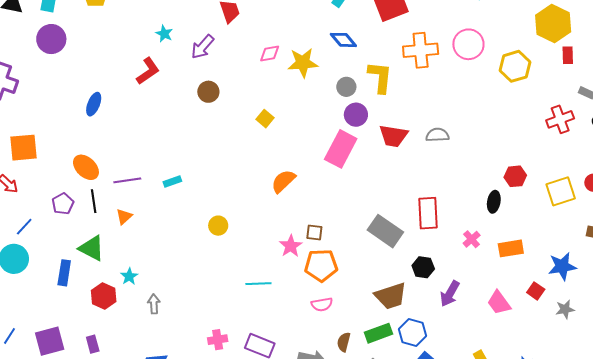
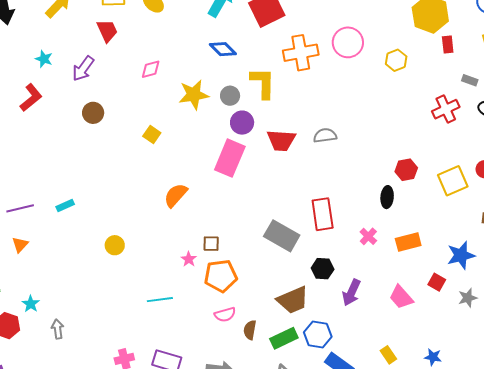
yellow star: (303, 63) -> (194, 95), moved
yellow hexagon: (515, 66) -> (396, 60), size x0.7
pink star: (291, 246) -> (189, 259), size x0.7
brown semicircle: (344, 342) -> (250, 330), moved

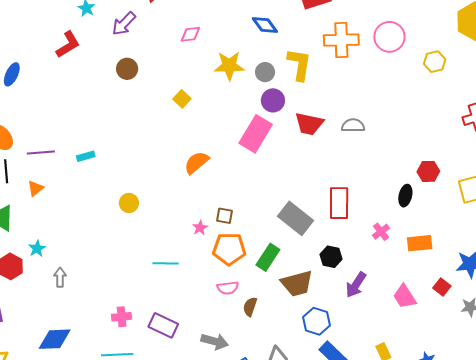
green rectangle: (284, 338) -> (268, 257), moved, turned -40

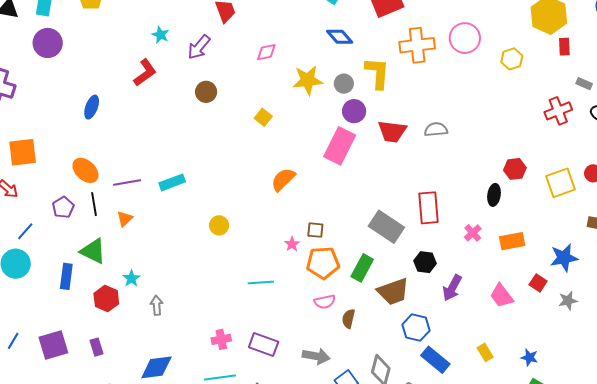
cyan rectangle: (86, 156) -> (172, 182), size x1.4

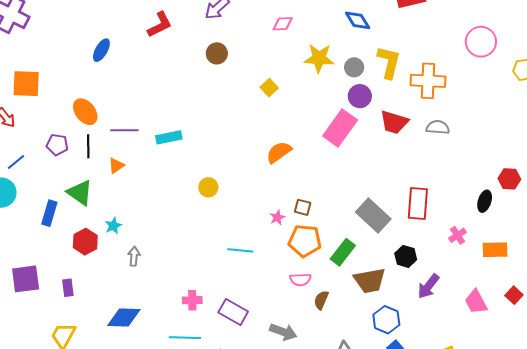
orange cross: (417, 45) -> (428, 81), moved
purple pentagon: (63, 207) -> (57, 145), turned 30

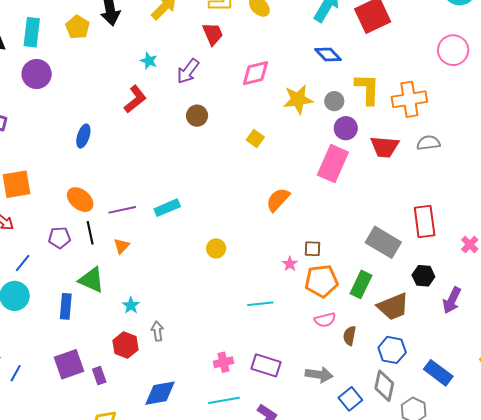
pink diamond: (283, 24) -> (255, 73), size x1.4
red hexagon: (85, 242) -> (126, 345), moved
purple square: (26, 279) -> (69, 364), moved
blue hexagon: (386, 320) -> (392, 350), moved

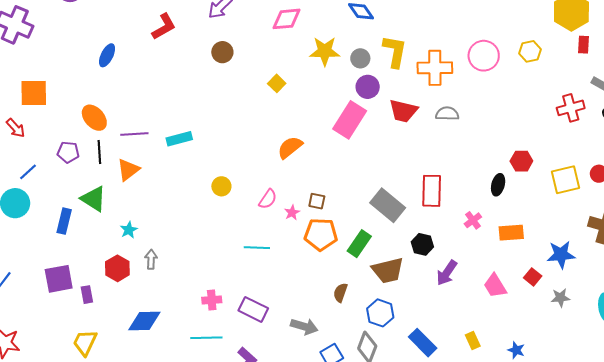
pink circle: (453, 50) -> (484, 56), moved
orange triangle: (122, 246) -> (128, 170), size x1.4
pink semicircle: (325, 320) -> (268, 199), moved, turned -50

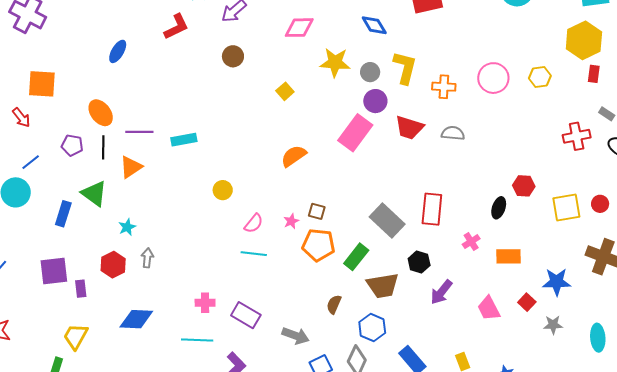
orange cross: (435, 68) -> (444, 87), size x0.7
pink semicircle: (268, 199) -> (254, 223), moved

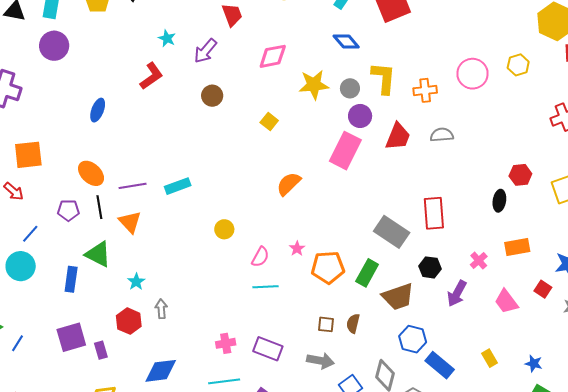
red trapezoid: (409, 128) -> (398, 137), turned -76
orange triangle: (131, 167) -> (130, 222), turned -30
brown square: (317, 211) -> (326, 324), moved
pink cross: (471, 242) -> (479, 261), moved
blue hexagon: (372, 327) -> (413, 339), moved

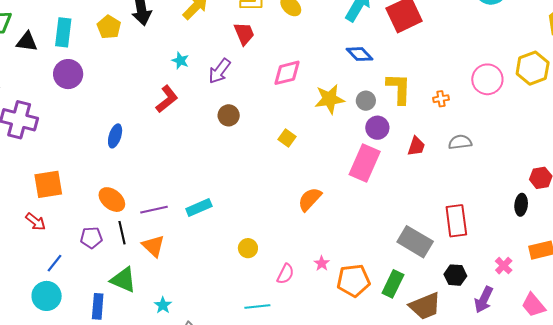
yellow hexagon: (518, 65) -> (533, 68), size x1.5
orange cross: (425, 90) -> (441, 99), size x0.7
red trapezoid: (398, 137) -> (416, 146), size x0.7
cyan line: (266, 287) -> (257, 307), moved

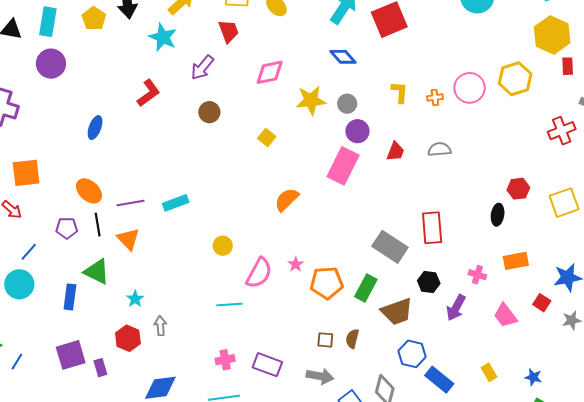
cyan star: (180, 61) -> (163, 37), moved, size x1.6
yellow L-shape: (399, 89) -> (400, 92), moved, size x0.7
orange cross: (441, 99) -> (435, 98), moved
pink cross: (504, 266) -> (477, 275), turned -30
pink semicircle: (285, 274) -> (259, 273), size x1.5

